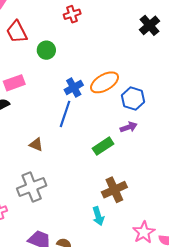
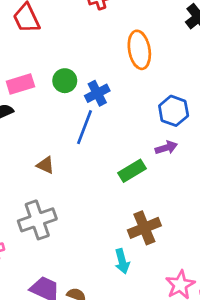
green circle: (46, 50) -> (65, 81), moved
orange ellipse: (105, 82) -> (139, 50), moved, turned -72

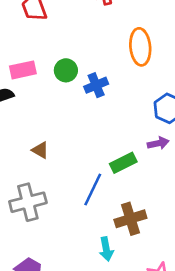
blue line: (85, 127) -> (93, 190), moved

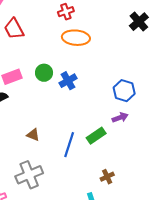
orange ellipse: (140, 47) -> (76, 38), moved, turned -72
blue line: (93, 190) -> (69, 145), moved
brown cross: (130, 219) -> (107, 177), size x0.6

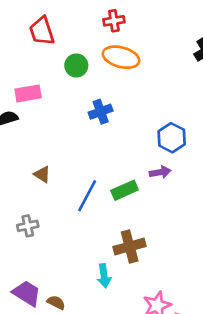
green circle: (44, 73) -> (76, 65), moved
gray cross: (29, 175) -> (28, 226), size x0.6
brown cross: (107, 177) -> (130, 247), size x1.6

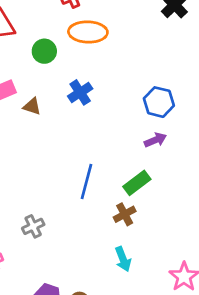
brown triangle: (42, 174) -> (32, 106), moved
green rectangle: (125, 190) -> (137, 183), moved
brown cross: (130, 247) -> (125, 214), moved, size x0.7

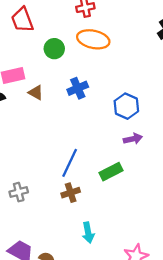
blue hexagon: (159, 102) -> (126, 106), moved
brown cross: (125, 214) -> (71, 193), moved

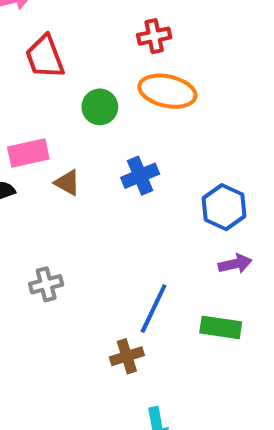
blue line: (70, 163) -> (154, 309), moved
green rectangle: (111, 172) -> (221, 327), moved, turned 35
gray cross: (19, 192) -> (46, 284), moved

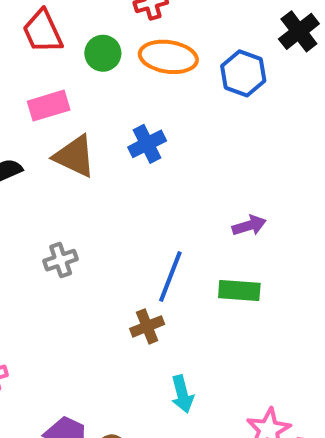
green circle: (100, 107) -> (103, 53), moved
pink rectangle: (28, 153) -> (49, 106), moved
brown triangle: (67, 183) -> (75, 156), size x1.6
blue hexagon: (224, 207) -> (243, 73), moved

